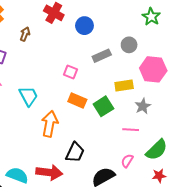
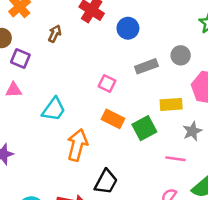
cyan trapezoid: (28, 96) -> (54, 109), turned 60

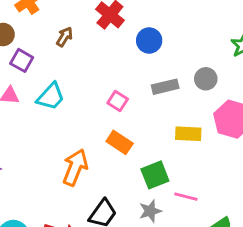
cyan trapezoid: (54, 109) -> (51, 97), moved
green square: (144, 128) -> (155, 175), moved
gray star: (192, 131) -> (150, 211), moved

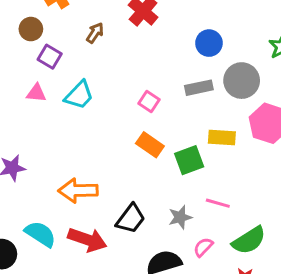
blue circle: (149, 41) -> (209, 43), moved
gray circle: (206, 79) -> (242, 81), size x1.5
orange arrow: (75, 167) -> (78, 190), moved, turned -114
green square: (155, 175) -> (189, 160), moved

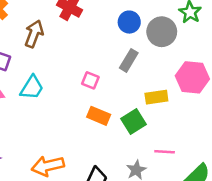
brown arrow: (95, 33) -> (34, 34), size x1.5
gray circle: (242, 81) -> (162, 32), moved
gray rectangle: (199, 88) -> (129, 60), turned -35

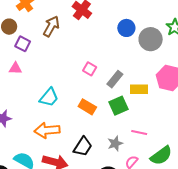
gray rectangle: (129, 60) -> (115, 79), moved
cyan trapezoid: (32, 88) -> (49, 97), moved
orange rectangle: (99, 116) -> (87, 107), moved

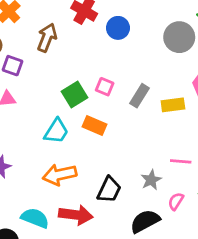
blue circle: (126, 28) -> (118, 28), moved
green square: (119, 106) -> (75, 95), moved
orange rectangle: (87, 107) -> (94, 125), moved

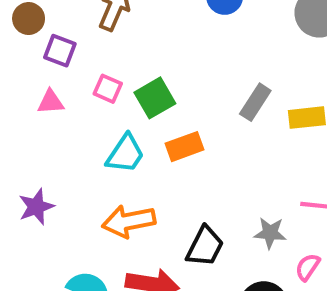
pink square: (105, 87) -> (108, 89), moved
orange rectangle: (94, 125) -> (185, 147), turned -45
gray star: (151, 180) -> (270, 233), turned 30

